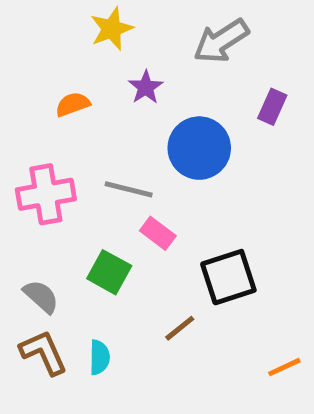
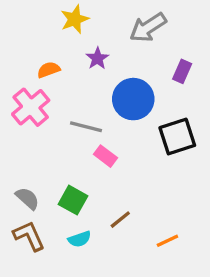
pink cross: (46, 194) -> (31, 107), moved, turned -30
green square: (109, 272) -> (73, 200), moved
black square: (228, 277) -> (177, 137), moved
cyan semicircle: (99, 357) -> (80, 239), moved, turned 70
orange line: (284, 367) -> (167, 241), moved

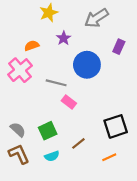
black square: (177, 137) -> (116, 126), moved
green square: (73, 200) -> (48, 131), turned 36

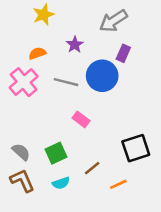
yellow star: (49, 13) -> (44, 15), moved
purple rectangle: (119, 47) -> (123, 53), moved
gray line: (56, 83) -> (66, 82), moved
orange line: (109, 157) -> (118, 184), moved

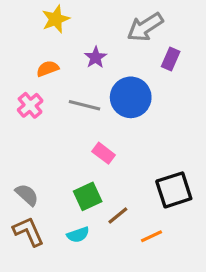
purple rectangle: (123, 53) -> (171, 59), moved
pink cross: (24, 82) -> (30, 105), size x0.7
green square: (56, 153) -> (88, 196), moved

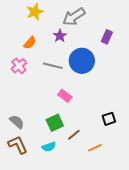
gray arrow: (145, 27) -> (74, 17), moved
orange semicircle: (48, 69) -> (30, 43), turned 152
black square: (174, 190) -> (109, 119), size x0.6

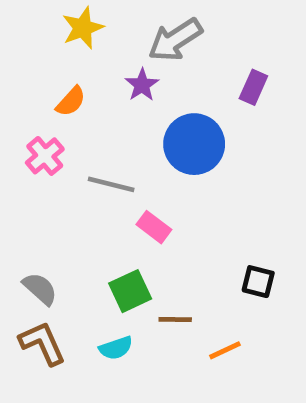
gray line: (53, 66) -> (111, 184), moved
black square: (109, 119) -> (258, 282), turned 32
brown line: (74, 135) -> (175, 320), turned 40

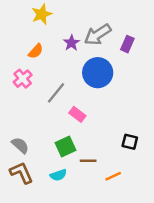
gray arrow: (175, 40) -> (98, 35), moved
gray line: (111, 184) -> (56, 93), turned -65

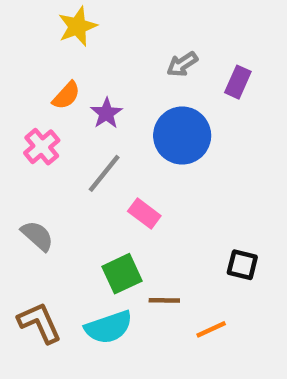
gray arrow: (98, 35) -> (182, 64), size x0.6
purple star: (71, 43) -> (106, 113), moved
gray semicircle: (20, 145) -> (37, 236), moved
cyan semicircle: (58, 175) -> (109, 327), size x1.5

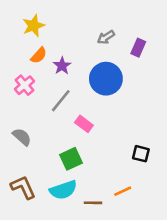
yellow star: (77, 26) -> (34, 26), moved
brown line: (164, 300) -> (93, 203), moved

